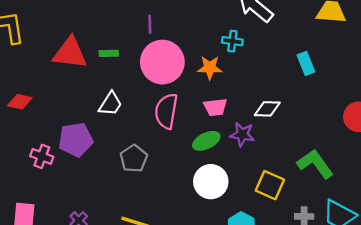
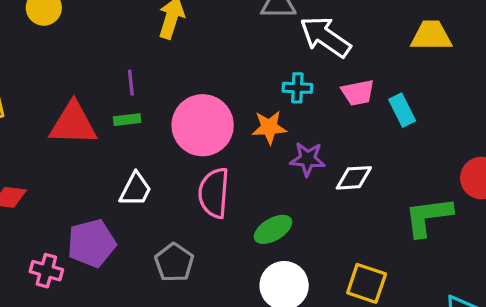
purple line: (150, 24) -> (131, 83), moved
pink trapezoid: (215, 107) -> (358, 93), moved
purple star: (242, 134) -> (308, 159), moved
green L-shape: (315, 164) -> (428, 217), moved, turned -57

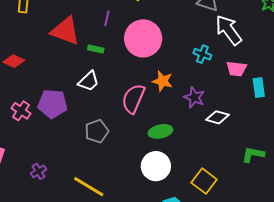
green rectangle: (127, 120) -> (96, 49), moved
pink circle: (203, 125) -> (143, 38), moved
orange star: (269, 127) -> (163, 81), moved
green L-shape: (428, 217) -> (253, 154), size x0.7

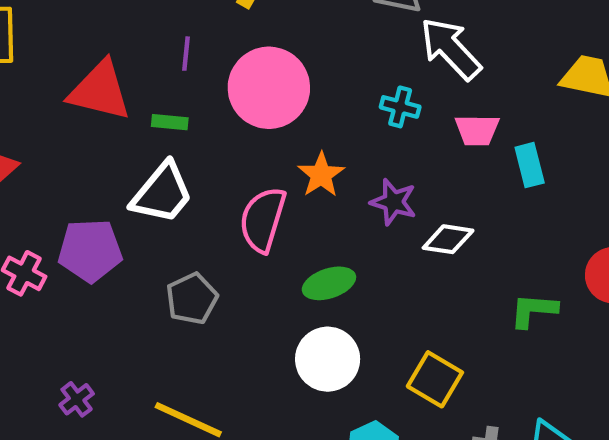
white trapezoid: (89, 81) -> (162, 193), size x1.4
orange star: (163, 81) -> (321, 175), turned 30

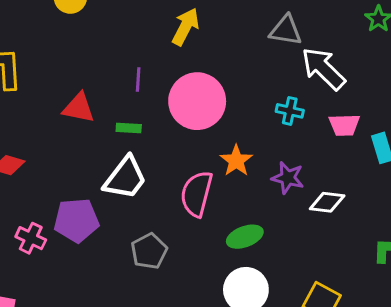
red triangle: (100, 91) -> (79, 108), size x0.7

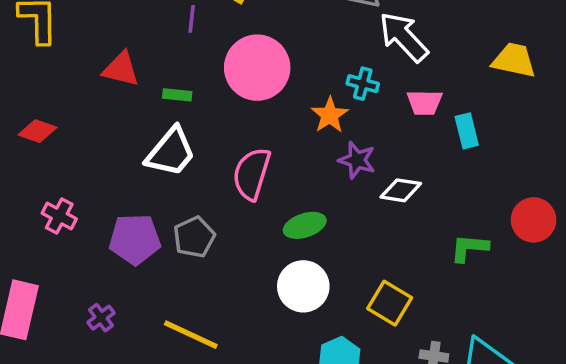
purple line: (138, 79) -> (192, 19), moved
orange star: (236, 161) -> (330, 115), moved
purple pentagon: (76, 220) -> (135, 239), moved

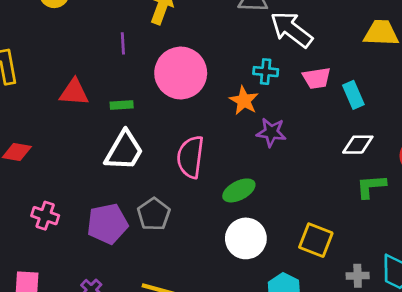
white diamond: (401, 190) -> (358, 145), moved

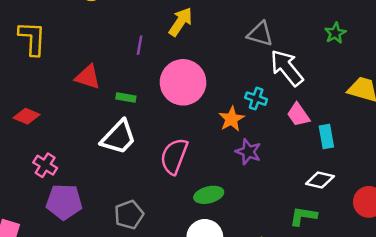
pink trapezoid: (317, 78) -> (298, 115), turned 50
green L-shape: (371, 186) -> (303, 216), moved
gray pentagon: (154, 214) -> (129, 215), moved
pink cross: (45, 216) -> (45, 165), moved
purple pentagon: (107, 224) -> (64, 202), moved

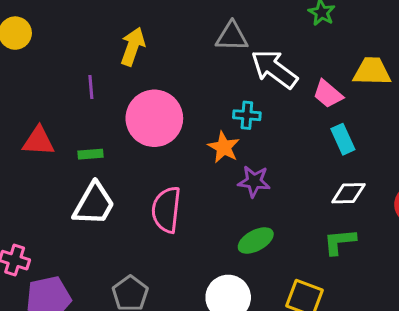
pink trapezoid: (298, 115) -> (328, 94), moved
green ellipse: (209, 195) -> (256, 240), moved

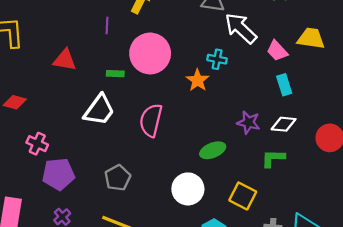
green rectangle: (91, 154) -> (115, 74), moved
purple star: (254, 181) -> (248, 122), moved

